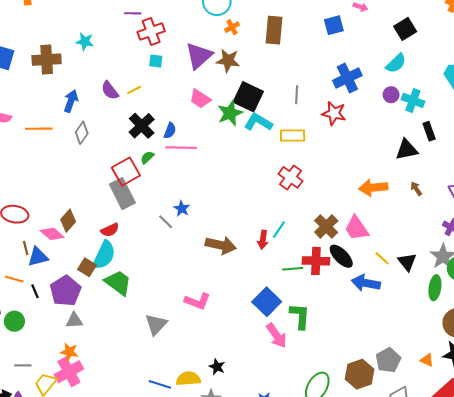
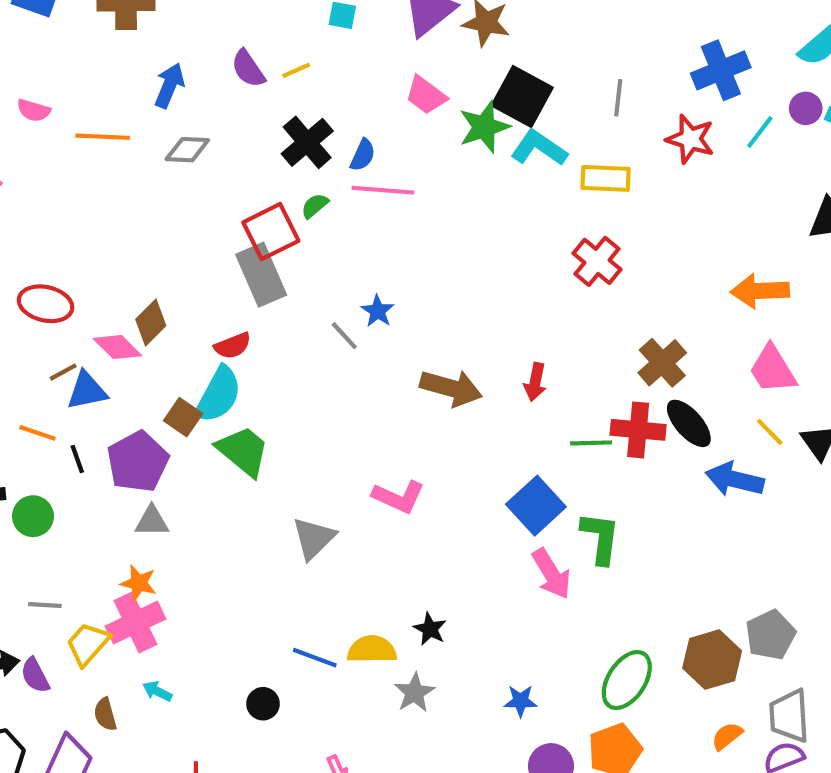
gray diamond: (82, 133) -> (187, 150), turned 55
pink trapezoid: (357, 228) -> (773, 369), moved
cyan line: (279, 230) -> (760, 132), moved
brown line: (26, 248) -> (63, 372), turned 72

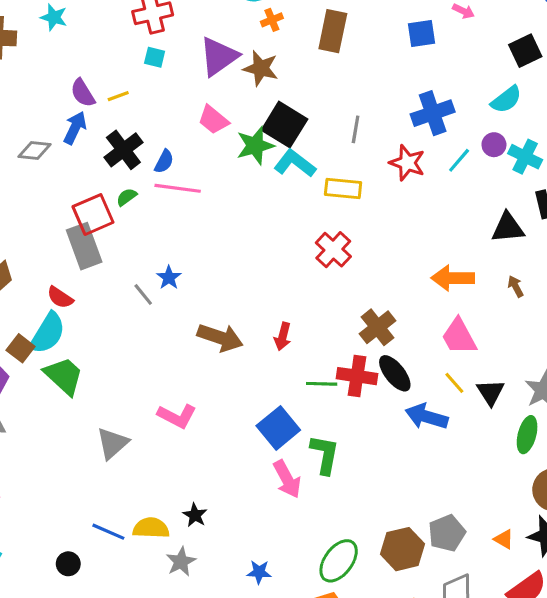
blue arrow: (169, 85) -> (75, 128), moved
red semicircle: (233, 346) -> (60, 297), turned 52

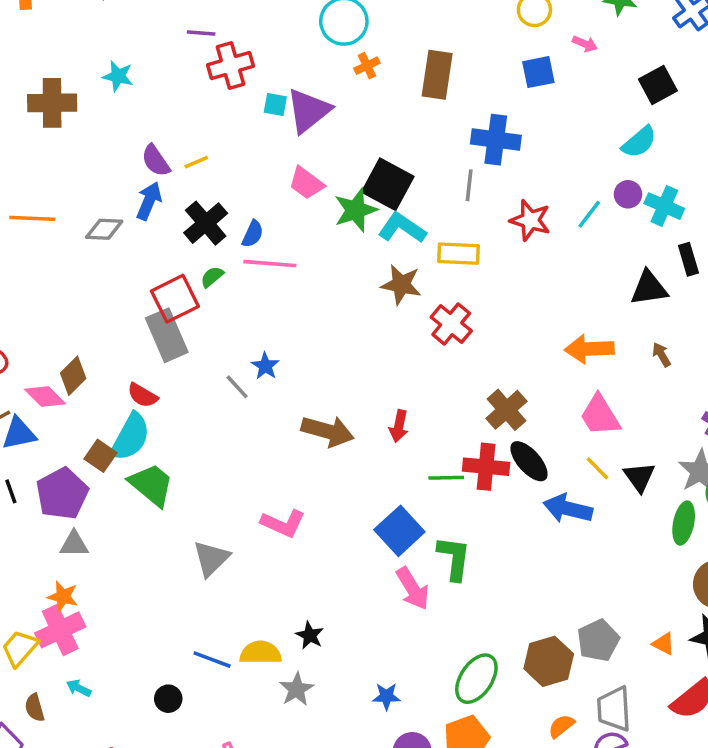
cyan square: (155, 57) -> (275, 105), moved
brown star: (261, 68) -> (401, 285), moved
blue cross: (433, 113) -> (496, 140), moved, turned 30

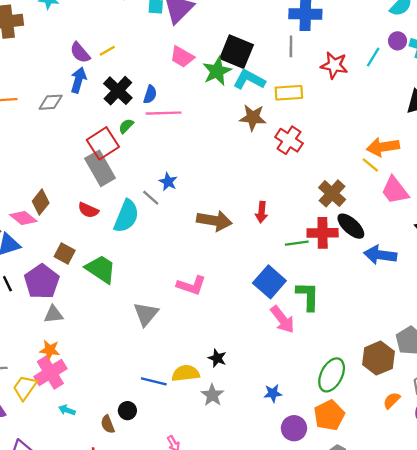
cyan semicircle: (130, 437) -> (126, 216), moved
yellow line: (598, 468) -> (370, 165), moved
brown semicircle: (35, 708) -> (108, 424), moved

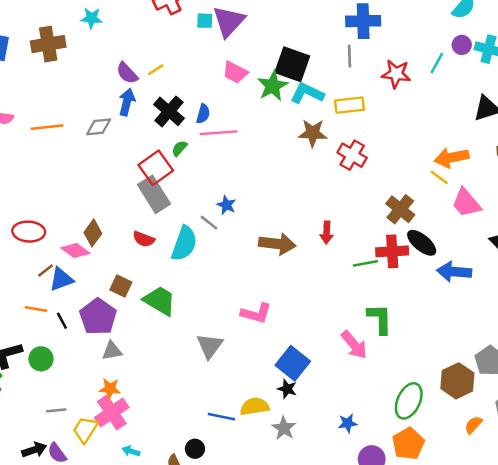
blue square: (269, 282) -> (293, 363), moved

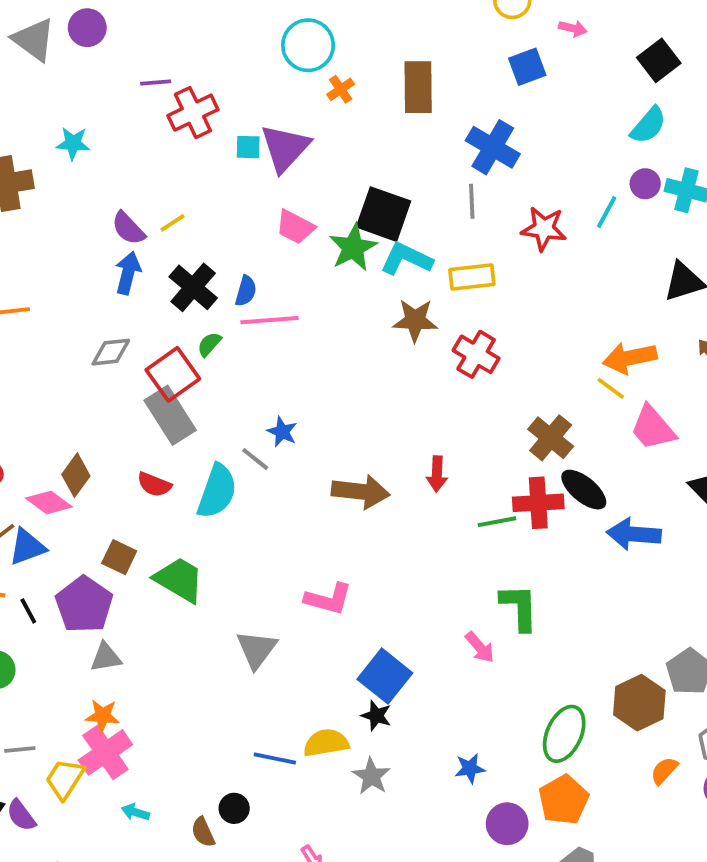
blue cross: (363, 21) -> (493, 147), turned 32
gray diamond: (99, 127) -> (111, 352), moved
pink arrow: (354, 345) -> (480, 647), size x0.7

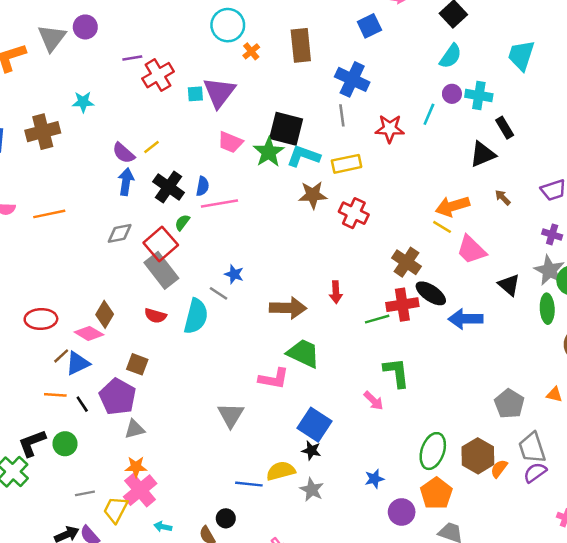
gray triangle: (34, 40) -> (52, 38), turned 36
green trapezoid: (179, 580) -> (303, 353), moved
brown hexagon: (639, 703) -> (478, 456), moved

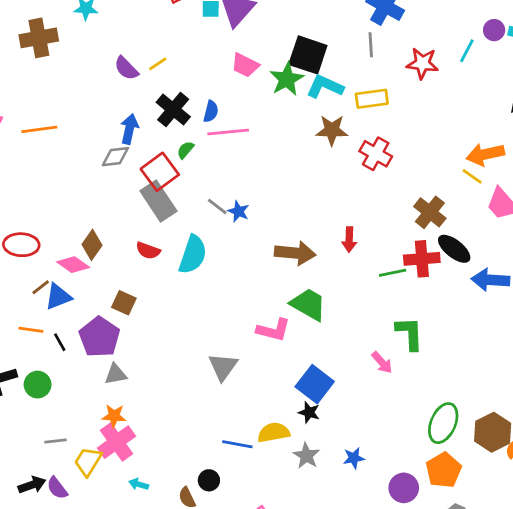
blue arrow: (126, 182) -> (129, 129), moved
gray line: (219, 293) -> (217, 206), moved
blue star: (374, 479) -> (354, 458), moved

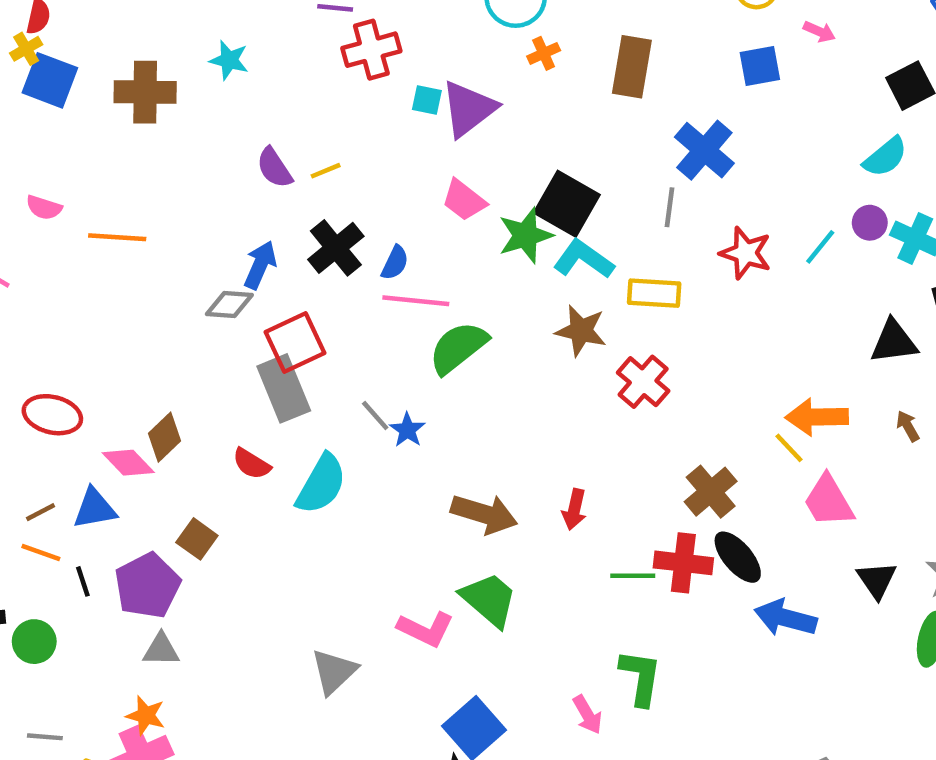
green semicircle: (185, 150) -> (458, 348), moved, size x2.0
brown line: (41, 287) -> (40, 512), moved

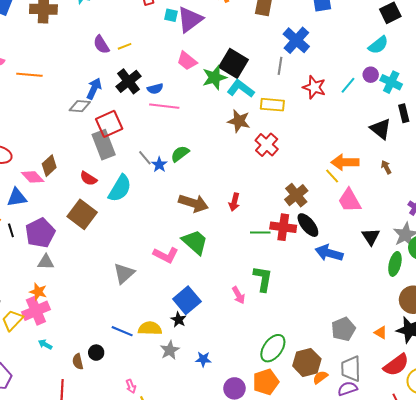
blue semicircle: (395, 263) -> (155, 89), turned 49
black triangle: (894, 342) -> (381, 129), turned 45
green semicircle: (458, 348) -> (180, 154), moved, size x0.7
brown square: (197, 539) -> (82, 214), moved, size x1.6

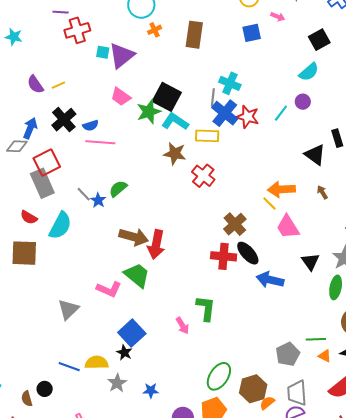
blue cross: (296, 40) -> (225, 113), moved
cyan cross: (391, 82) -> (230, 83), moved
red arrow: (234, 202) -> (156, 245), moved, size x1.6
brown square: (82, 214) -> (24, 253), turned -32
green line: (260, 233) -> (316, 339), moved

